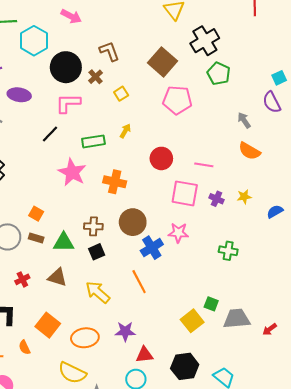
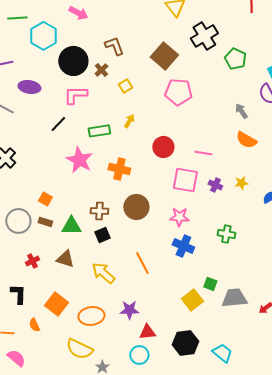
green pentagon: (219, 74) -> (235, 59), moved
blue cross: (152, 248) -> (183, 246), moved, turned -35

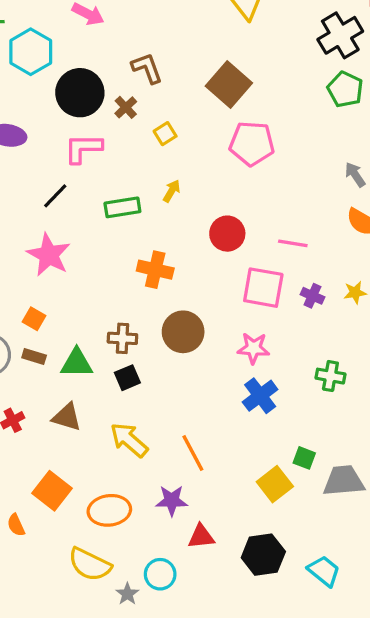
black cross: (204, 36) -> (340, 35), moved
pink star: (79, 160) -> (49, 255), moved
blue cross: (183, 246) -> (260, 396), turned 30
orange line: (142, 263) -> (193, 453), moved
cyan circle: (139, 355) -> (160, 574), moved

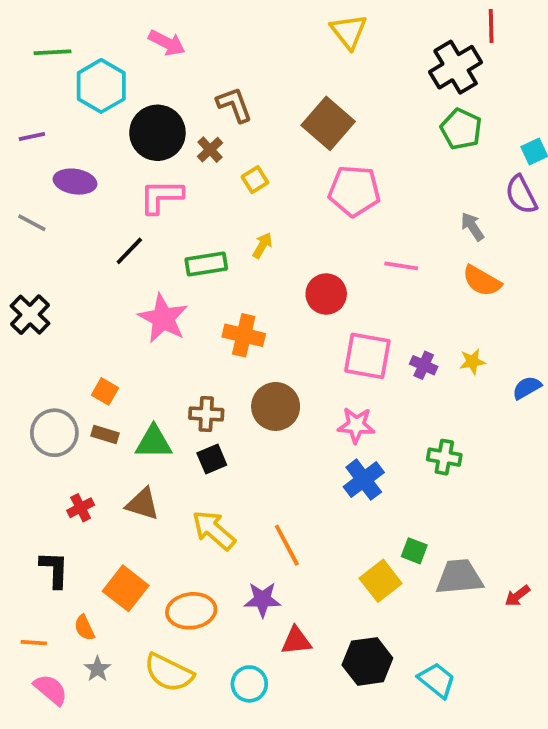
pink line: (293, 243) -> (401, 266), moved
pink star: (49, 255) -> (163, 318), moved
gray star: (127, 594) -> (97, 669), moved

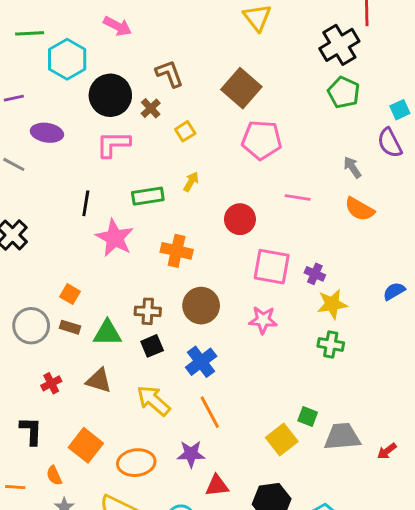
black line: (129, 251) -> (86, 203), moved, turned -35
yellow star: (472, 361) -> (332, 304), moved, size x1.5
blue cross: (364, 480) -> (201, 362), moved

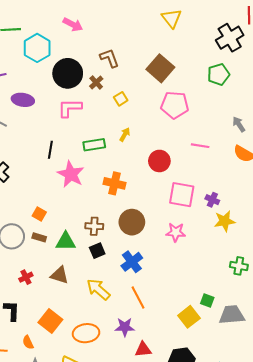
green pentagon: (344, 92) -> (218, 74), moved, turned 30
green cross: (331, 344) -> (239, 266), moved

